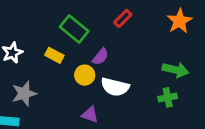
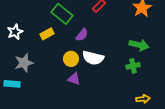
yellow rectangle: (54, 55) -> (47, 34), turned -56
yellow circle: (85, 75) -> (71, 59), moved

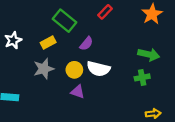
gray star: (24, 63) -> (44, 69), moved

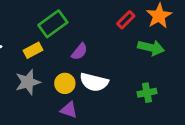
red rectangle: (105, 12) -> (126, 20), moved
green rectangle: (64, 21) -> (53, 24), turned -75
green arrow: (149, 55) -> (151, 48), moved

